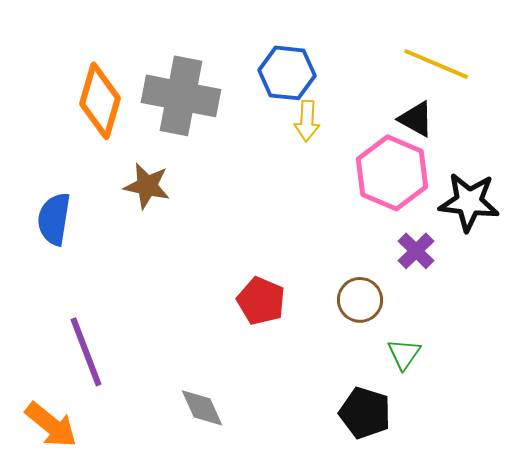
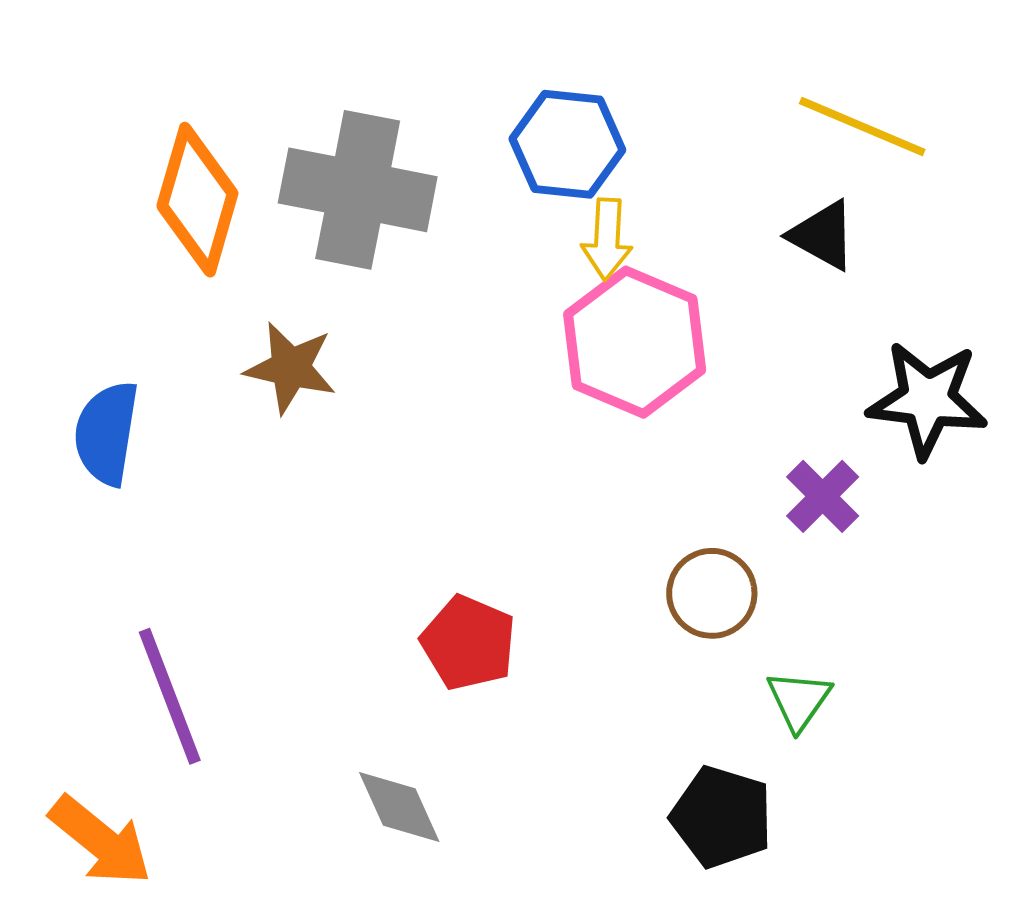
pink hexagon: (392, 173) -> (635, 342), moved
red pentagon: (261, 301) -> (468, 643), moved

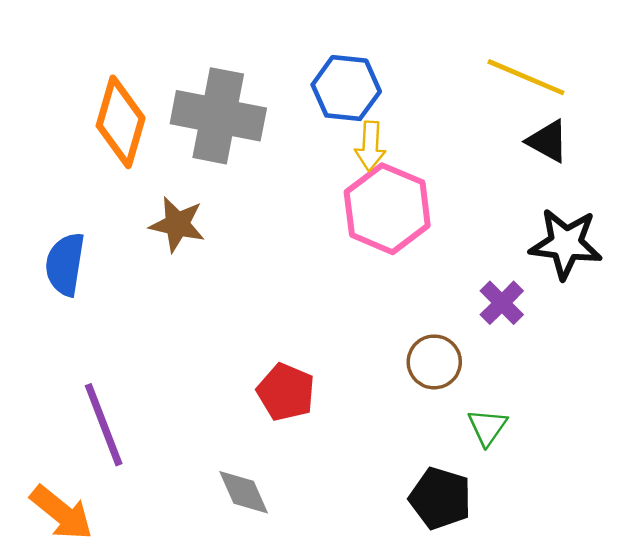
black triangle: (823, 235) -> (548, 141), moved

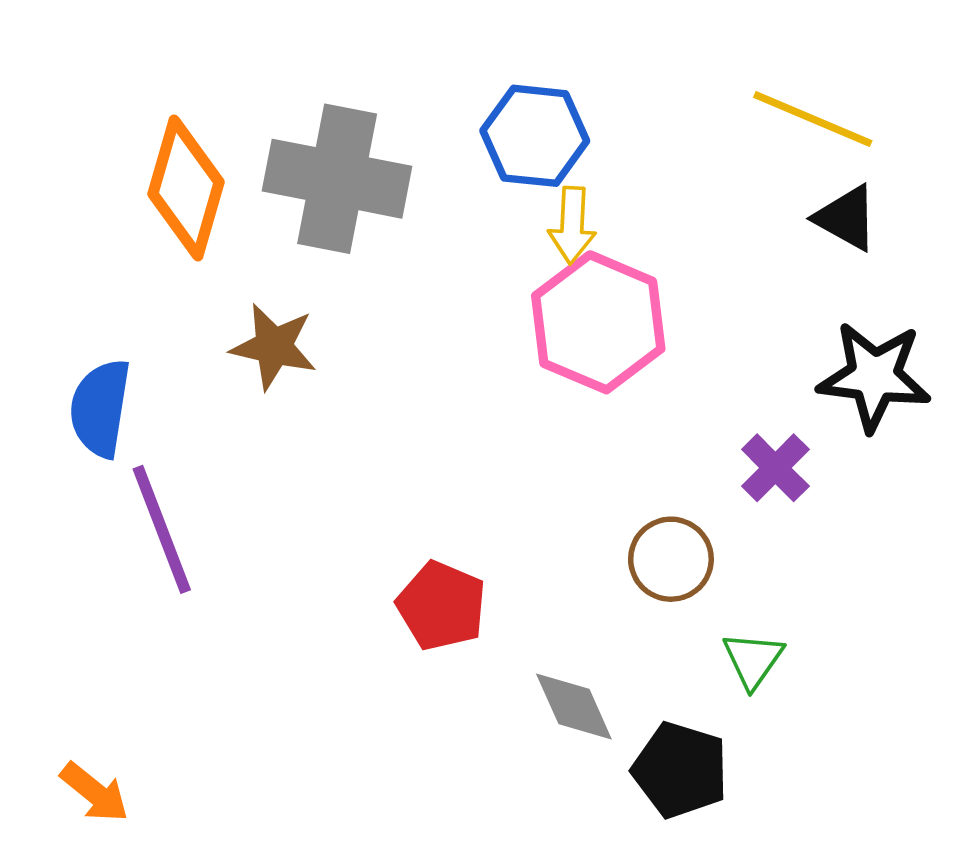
purple line: (104, 425) -> (162, 529), moved
gray diamond: (244, 492) -> (574, 707), moved
orange arrow: (61, 513) -> (95, 792), size x0.7

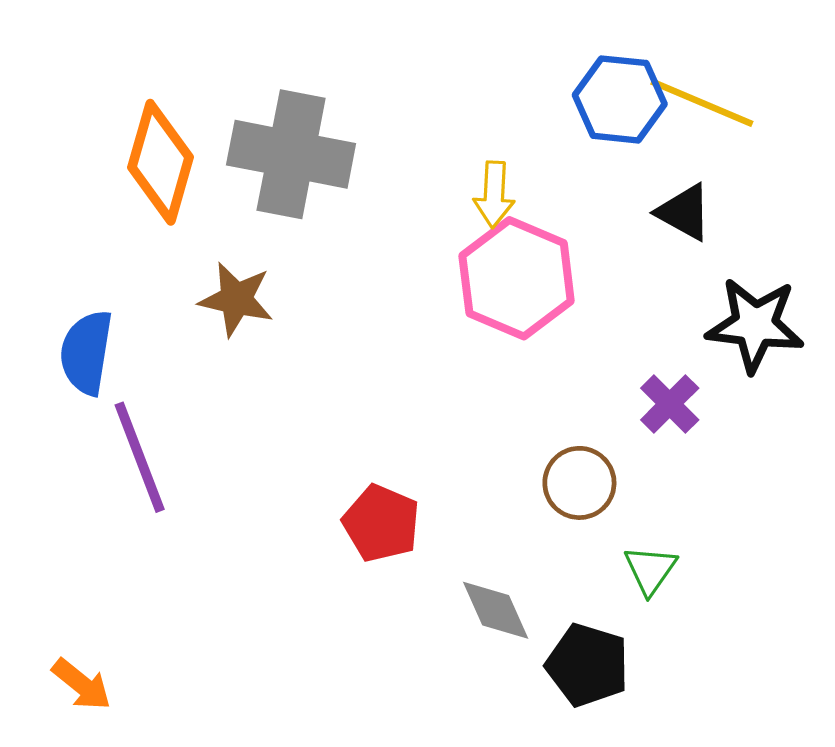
blue hexagon: (535, 136) -> (620, 99), moved
black triangle: (846, 218) -> (684, 212), moved

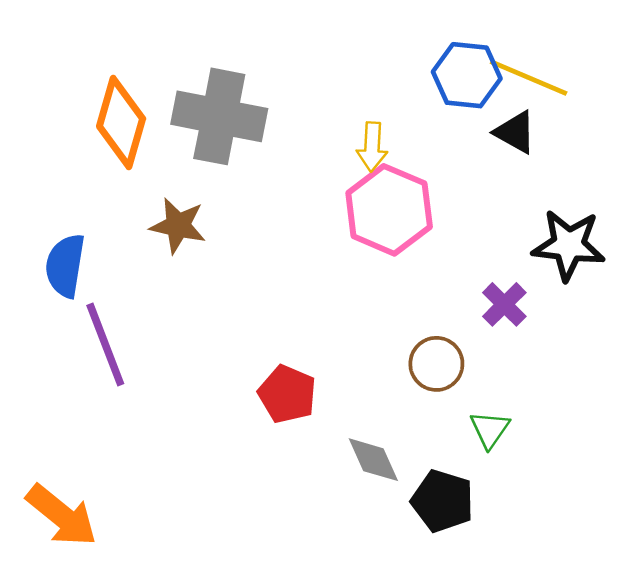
black triangle: (684, 212) -> (515, 132), moved
orange arrow: (82, 684) -> (62, 516), size x1.6

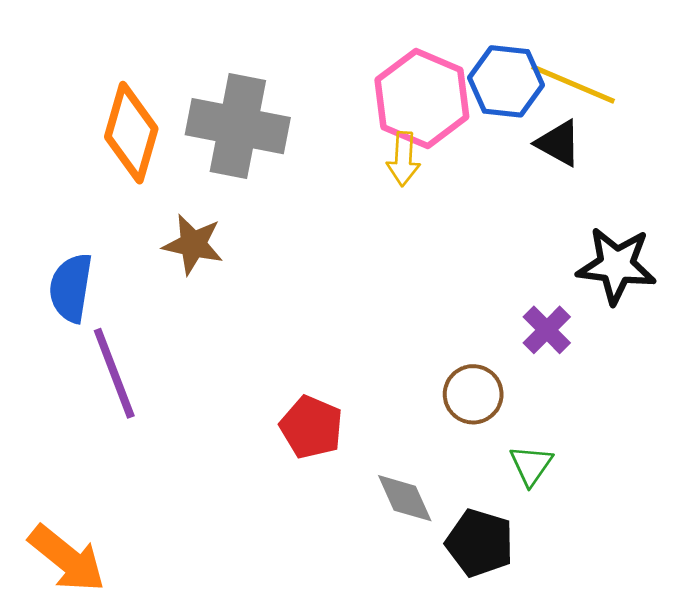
pink hexagon: (389, 210) -> (422, 98), moved

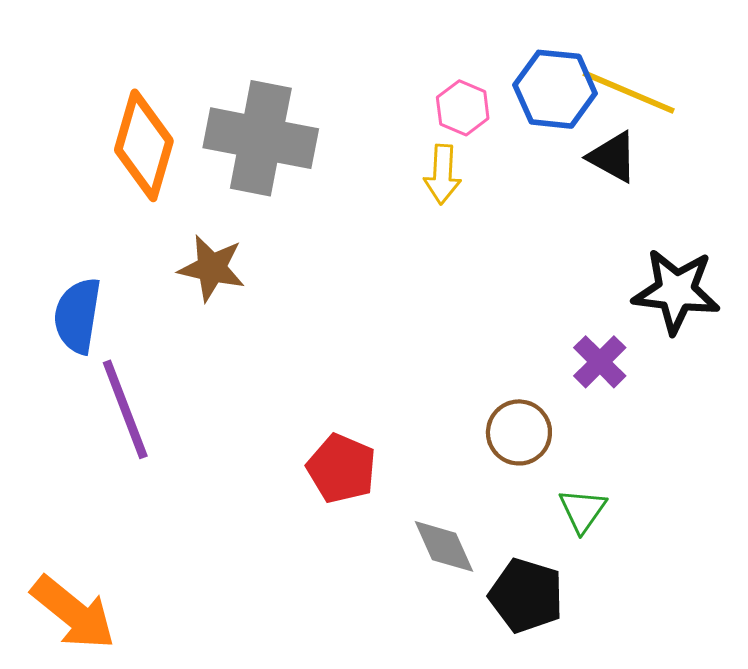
pink hexagon: (422, 98) -> (463, 108), size x0.5

